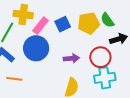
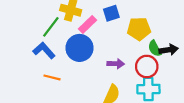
green semicircle: (107, 20) -> (155, 48), moved
blue square: (63, 24) -> (111, 13), moved

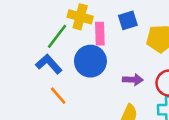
pink rectangle: (88, 24) -> (100, 34), turned -48
orange line: (52, 77) -> (58, 96), turned 35

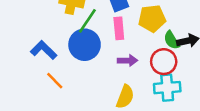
pink rectangle: (100, 34) -> (119, 28), moved
green line: (57, 36) -> (87, 21), moved

